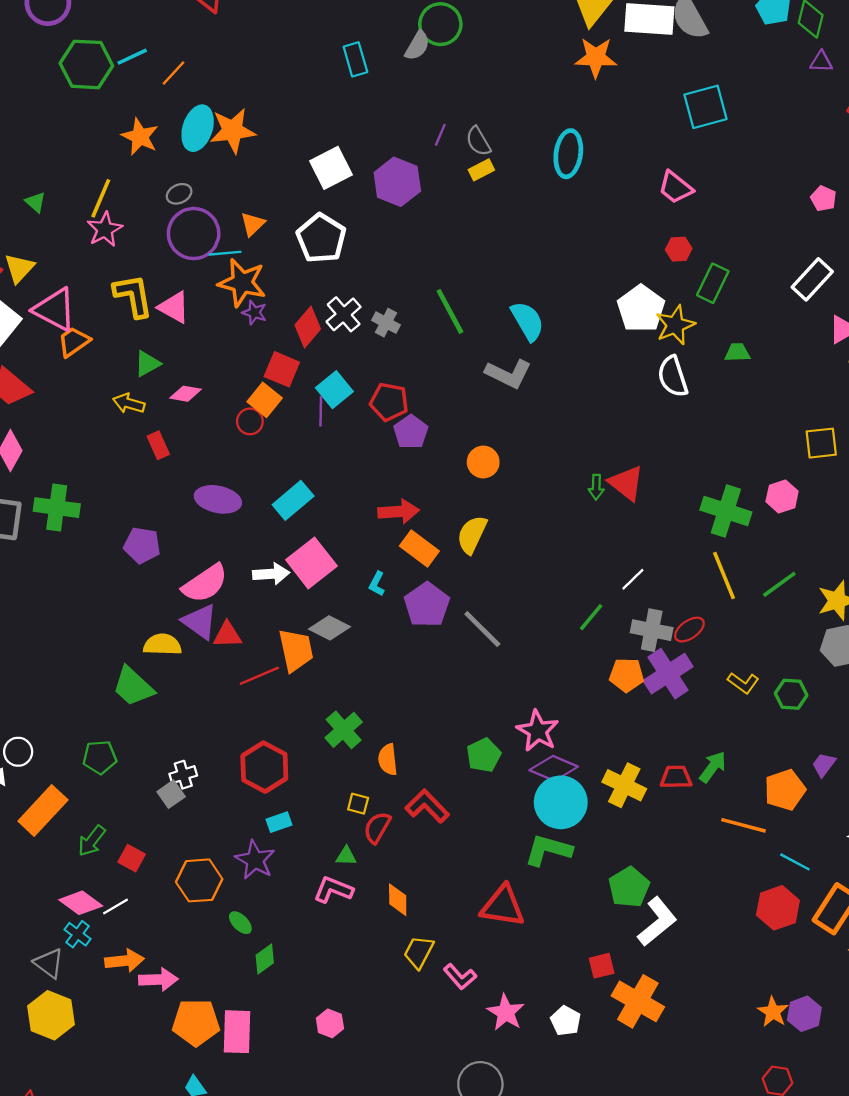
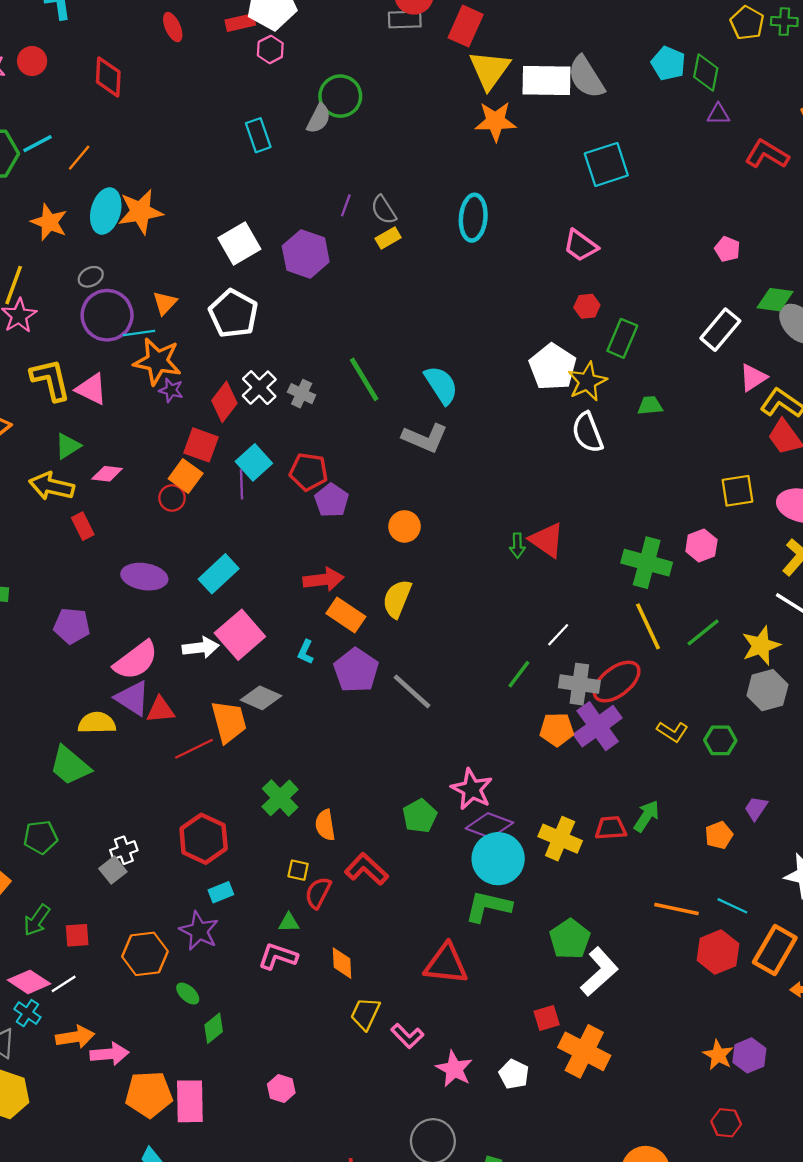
yellow arrow: (129, 403) -> (52, 486), size x1.4
red ellipse: (689, 630) -> (617, 682), size x1.6
orange pentagon: (785, 790) -> (719, 835), size x0.7
orange line: (743, 825) -> (677, 909), moved
red square: (132, 858) -> (77, 935), turned -30

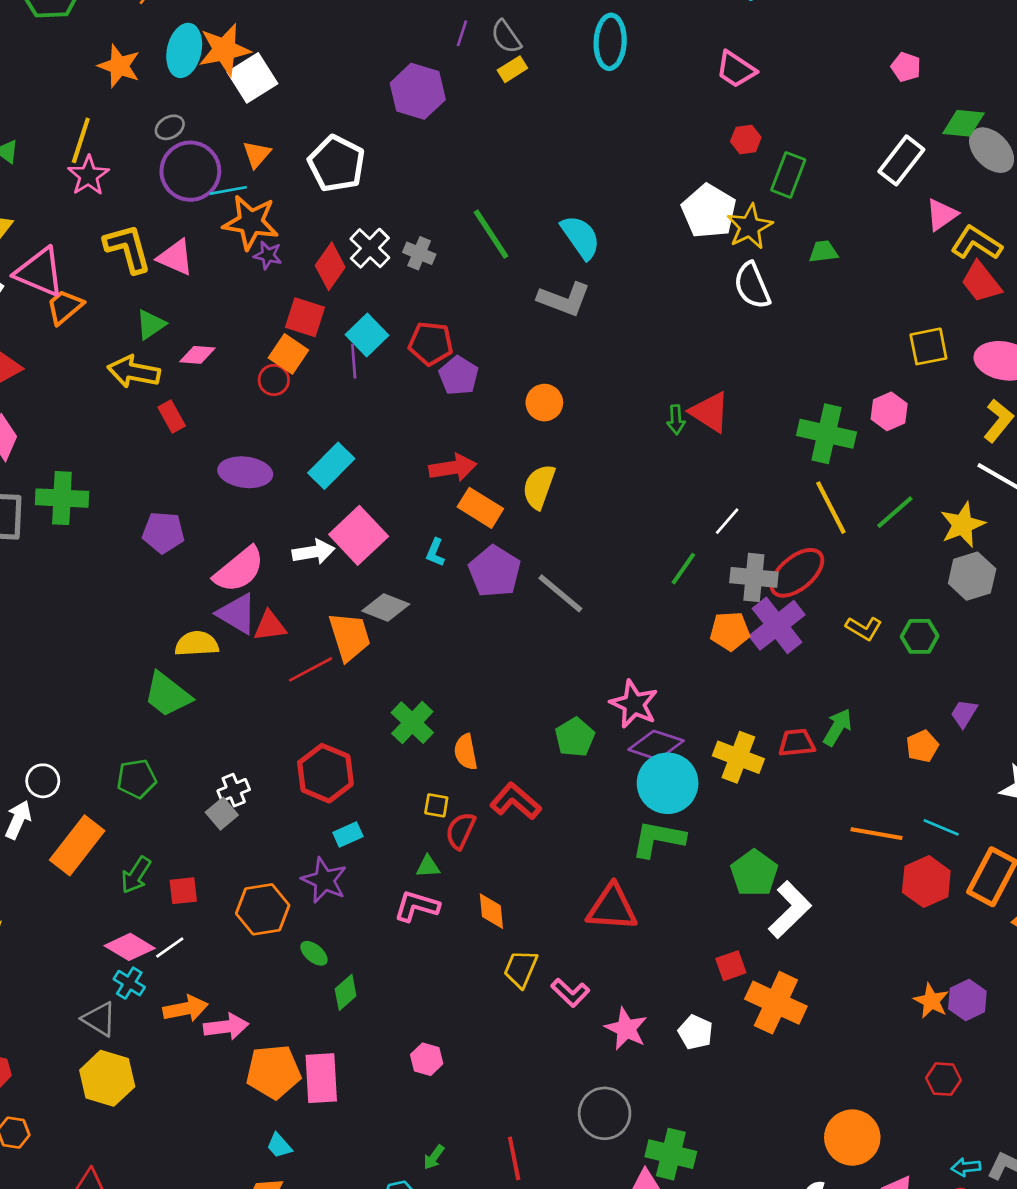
white square: (239, 243) -> (252, 78), moved

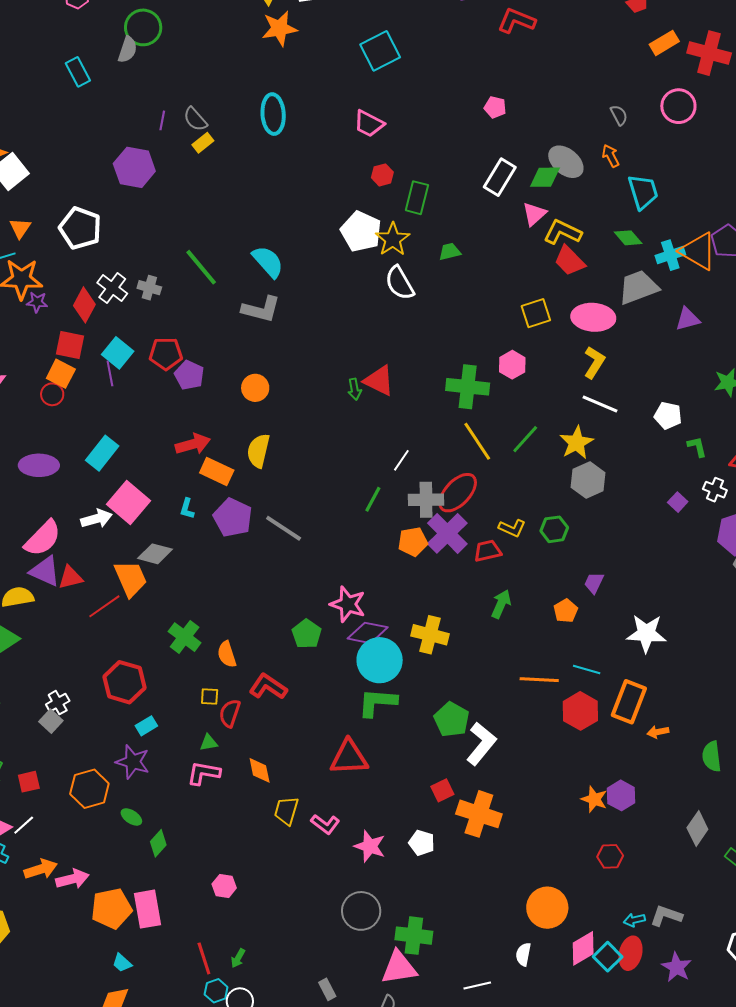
green diamond: (963, 123) -> (545, 177), moved
red trapezoid: (797, 743) -> (488, 551), moved
red line: (514, 1158) -> (204, 958), moved

